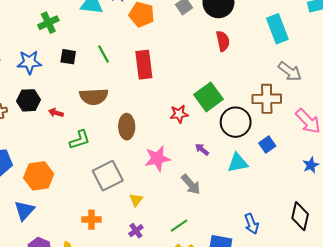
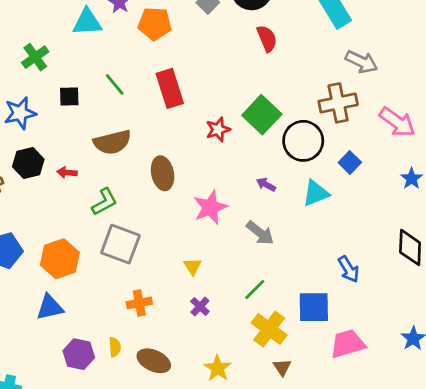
red star: (179, 114) -> (218, 129), moved
gray square: (108, 176) -> (120, 244), moved, turned -32
blue triangle: (24, 210) -> (50, 307), turned 45

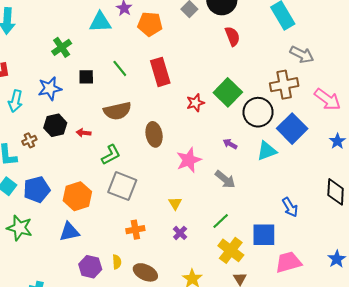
blue square: (350, 162) -> (292, 129), size x1.8

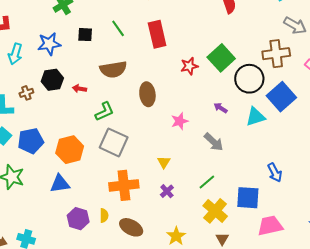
pink star: (189, 160) -> (180, 121), size x0.7
orange cross: (135, 230) -> (124, 185), size x1.6

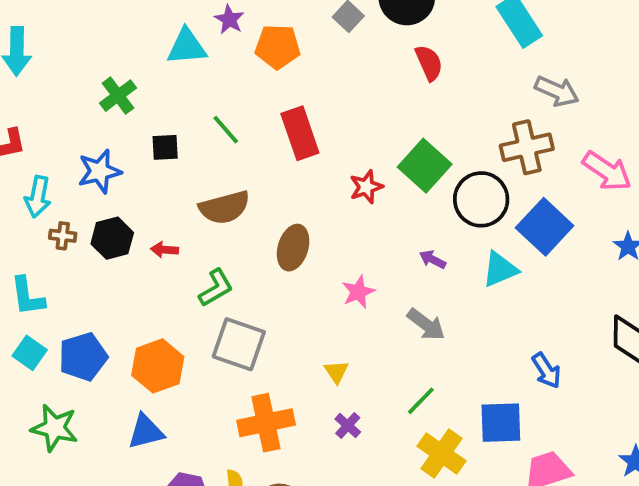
brown cross: (26, 93) -> (63, 236), moved, turned 32
brown ellipse: (147, 94) -> (293, 248), turned 30

